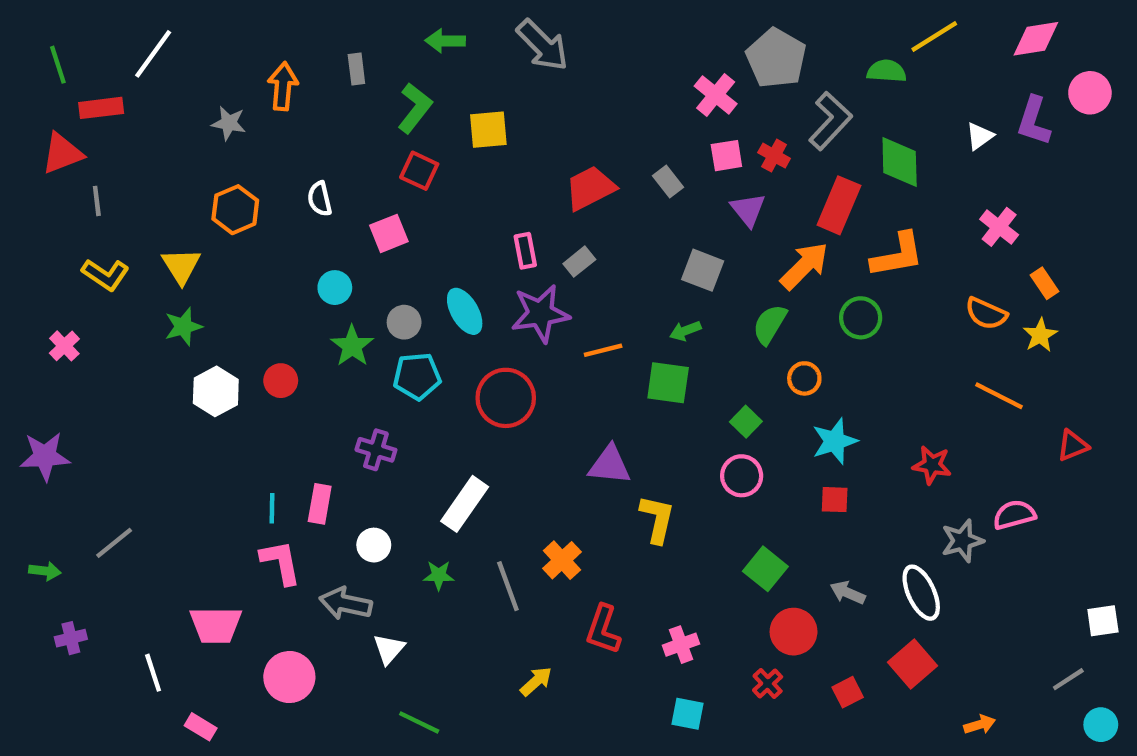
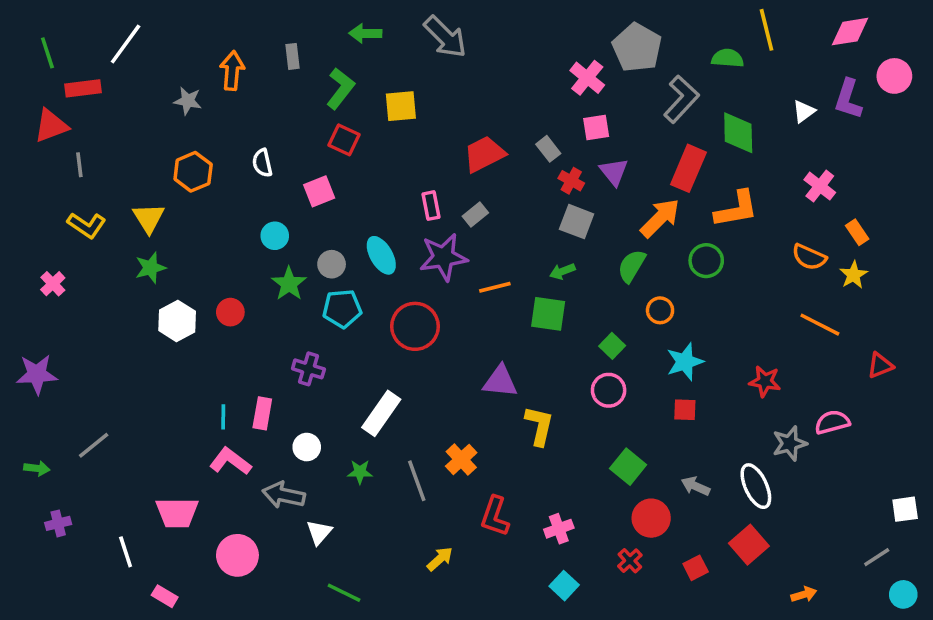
yellow line: (934, 37) -> (767, 30), turned -72
red cross: (774, 156) -> (571, 181), moved
pink L-shape: (281, 562) -> (230, 461), turned -42
cyan square: (688, 714) -> (564, 586), turned 32

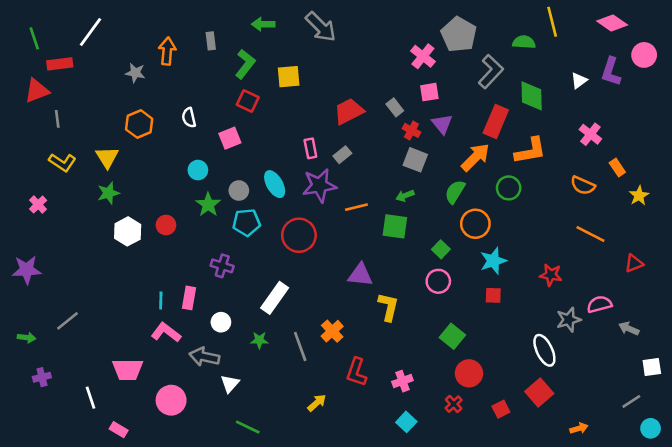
pink diamond: (850, 32) -> (612, 23), turned 44
yellow star: (854, 275) -> (639, 196), moved
orange circle: (660, 310) -> (475, 224), size x1.5
gray arrow: (696, 486) -> (629, 329), moved

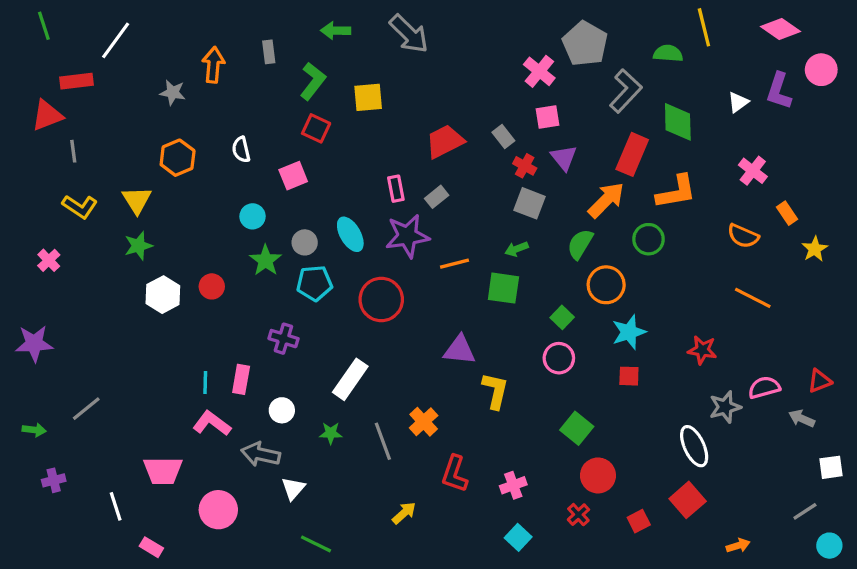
green line: (34, 38) -> (44, 26), moved
red triangle: (634, 263) -> (820, 381), moved

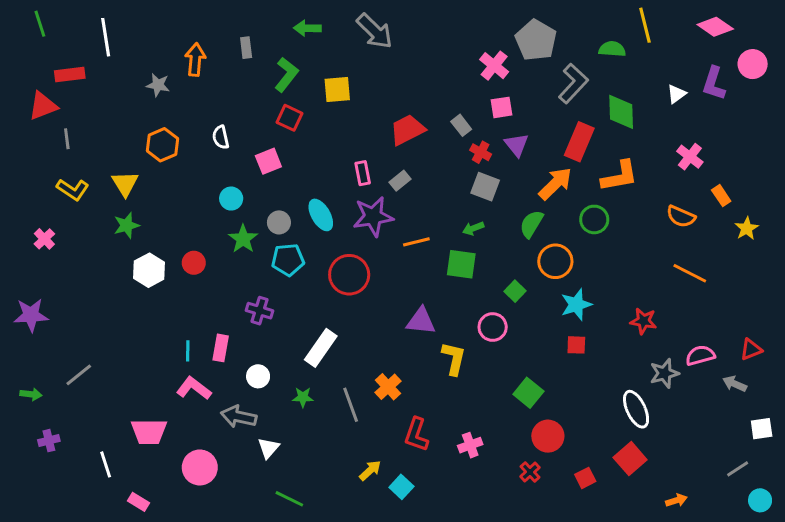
white line: (116, 40) -> (106, 37), turned -45
pink circle: (559, 358) -> (493, 327), moved
cyan square: (518, 537) -> (401, 487), moved

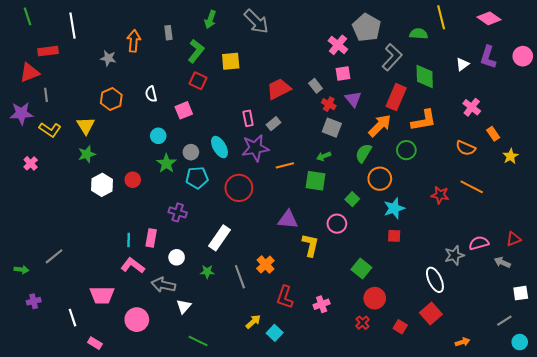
green arrow: (307, 28) -> (210, 19), turned -72
pink circle: (753, 64) -> (523, 56), moved
purple star: (31, 315) -> (21, 113), moved
red star: (644, 321) -> (440, 195), moved
red square: (585, 478) -> (400, 327), turned -32

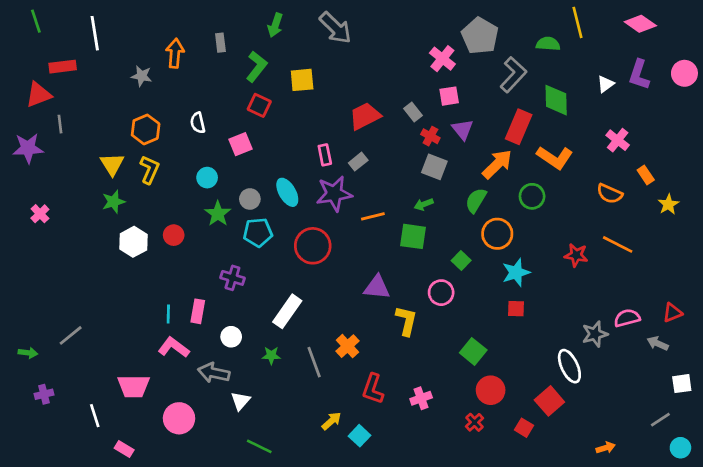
orange L-shape: (424, 120) -> (555, 158), turned 44
yellow L-shape: (50, 130) -> (150, 170), moved, turned -100
red square: (431, 313) -> (549, 401), moved

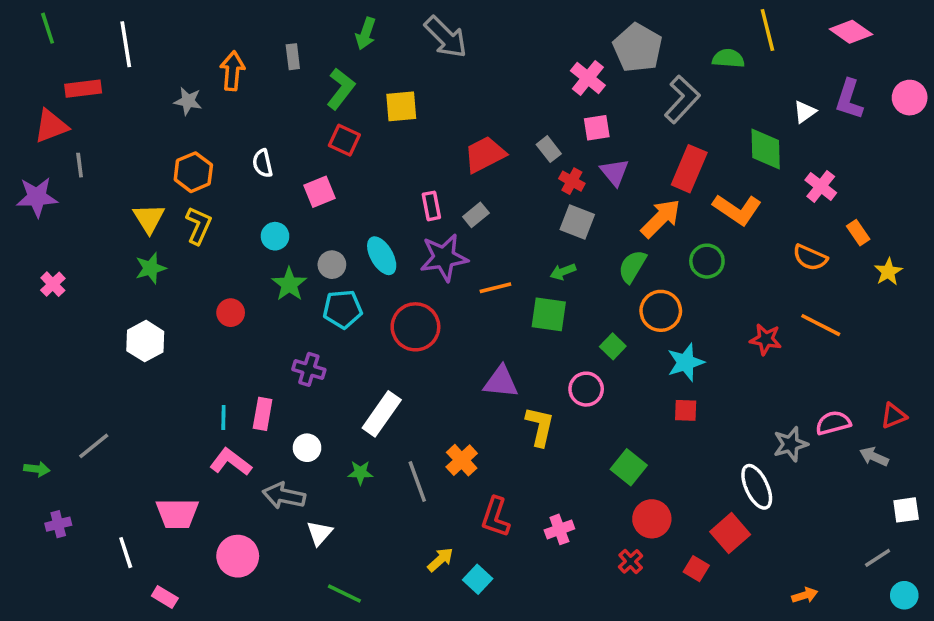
green diamond: (556, 100) -> (766, 149), moved
white hexagon: (134, 242) -> (145, 341), moved

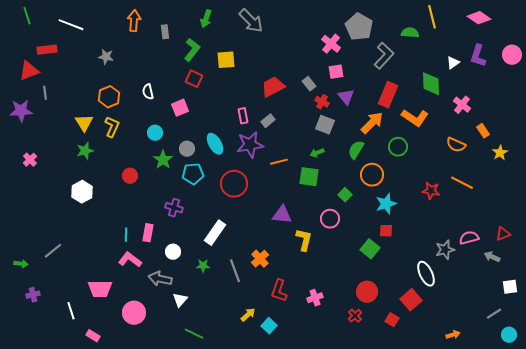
white line: (126, 44) -> (71, 25), turned -60
orange arrow: (232, 71) -> (134, 21), moved
green square: (629, 467) -> (370, 249), moved

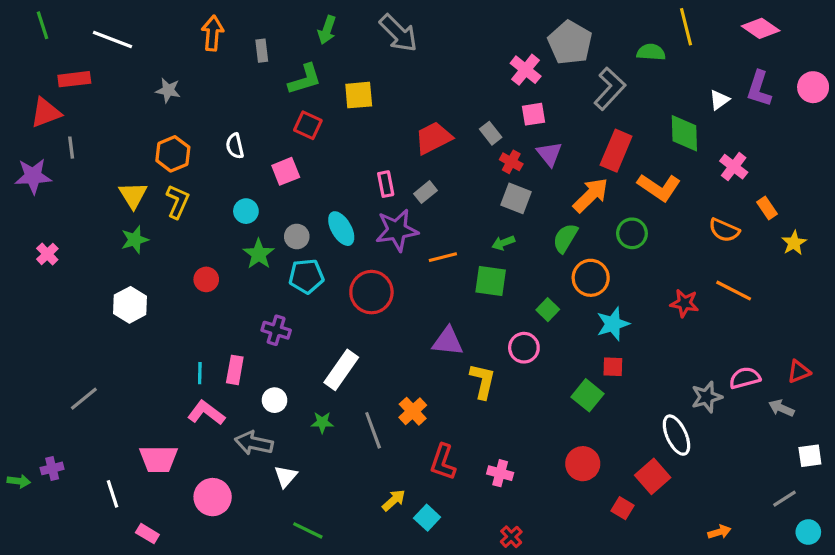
green L-shape: (192, 50) -> (305, 79), turned 35
green arrow: (21, 264) -> (19, 481), moved
pink cross: (315, 298) -> (500, 473), turned 35
red cross: (355, 316) -> (511, 537), moved

